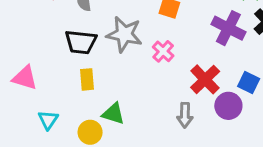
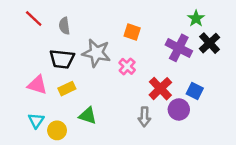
pink triangle: (25, 78) -> (37, 85), moved
yellow rectangle: (87, 79) -> (67, 89), turned 70
yellow circle: (90, 132) -> (57, 130), moved

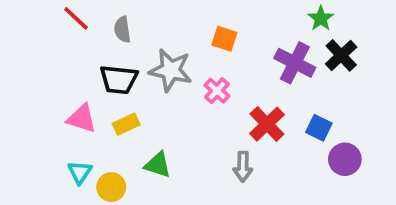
purple circle: (179, 109) -> (345, 159), moved

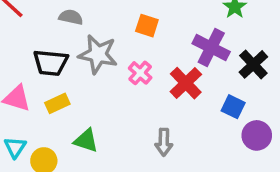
gray semicircle: (122, 29) -> (71, 17), moved, turned 110
black cross: (341, 55) -> (253, 64), moved
red cross: (267, 124) -> (186, 83), moved

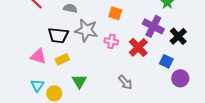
pink cross: (140, 73) -> (111, 41), turned -32
green triangle: (86, 141) -> (79, 81), turned 42
gray arrow: (164, 142) -> (125, 82), turned -42

